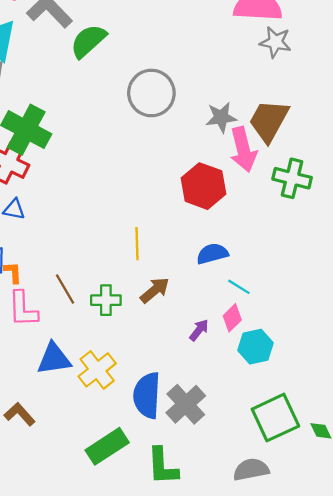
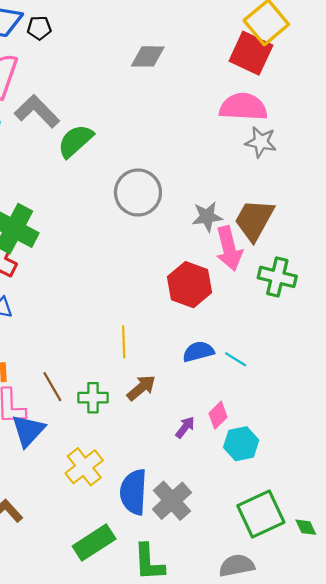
cyan line: (239, 287) -> (236, 359), moved
blue triangle: (54, 359) -> (28, 431), moved, turned -39

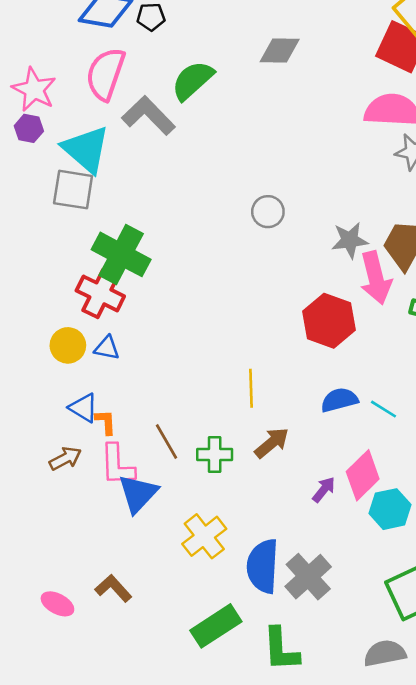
green semicircle: (75, 141) -> (193, 80), moved
gray circle: (138, 192) -> (268, 212), size x0.6
pink diamond: (218, 415) -> (363, 475), size x1.5

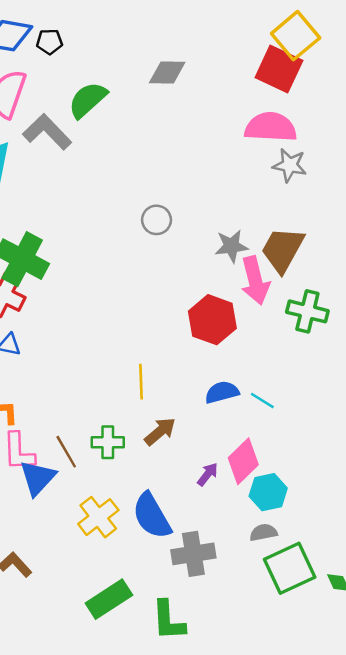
brown line: (167, 442) -> (66, 452), moved
blue semicircle: (263, 566) -> (152, 516), moved, turned -33
gray cross: (308, 577) -> (193, 554), turned 33
gray semicircle: (385, 653) -> (263, 532), moved, size x0.7

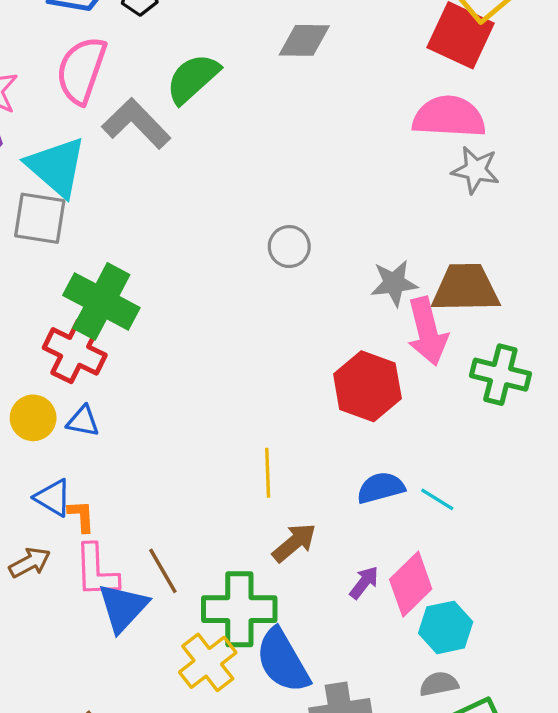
brown trapezoid: (282, 250) -> (466, 288), turned 60
green cross: (108, 442) -> (239, 609), moved, size x1.6
purple arrow: (208, 474) -> (364, 583), moved

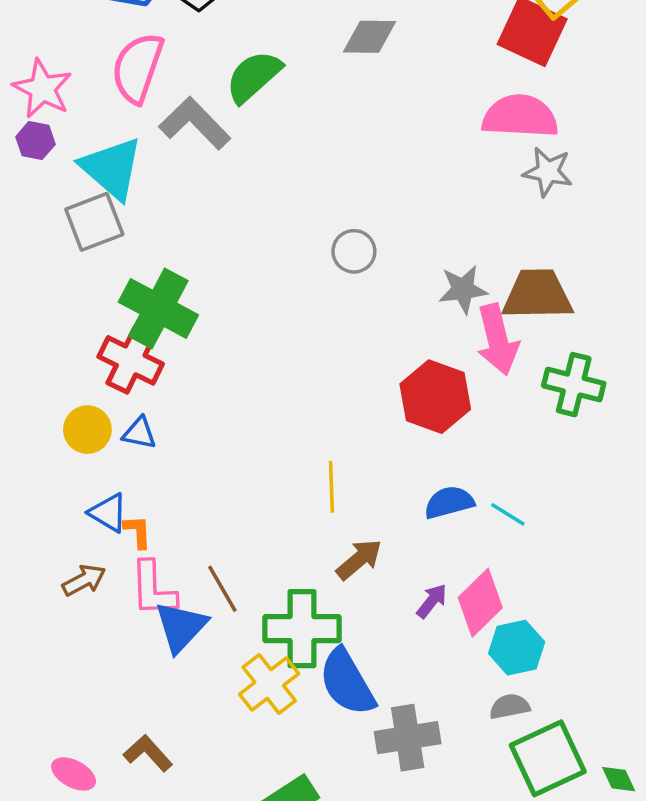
gray square: (40, 218) -> (94, 222), turned -30

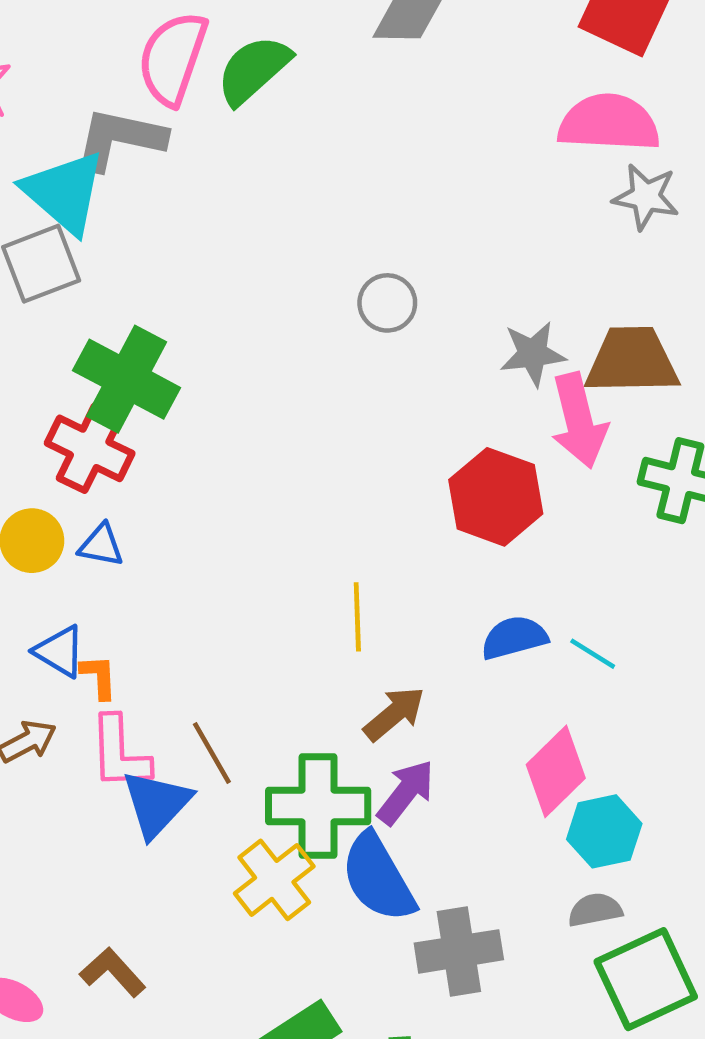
pink semicircle: (138, 68) -> (173, 58), moved
gray L-shape: (195, 123) -> (120, 139), moved, turned -34
purple arrow: (432, 601) -> (406, 792), moved, size x1.4

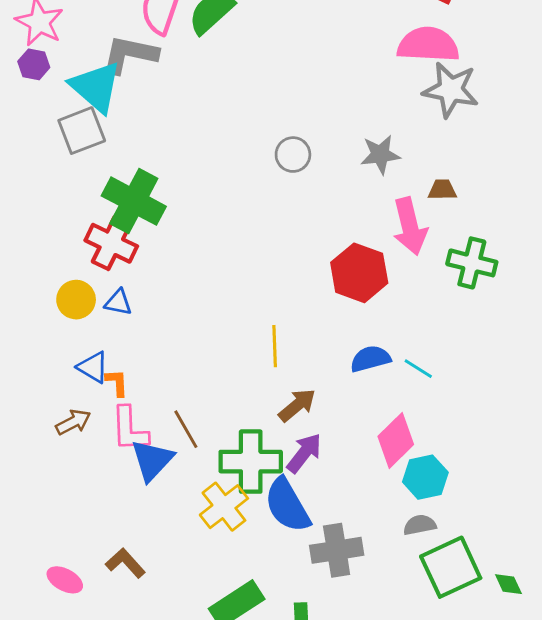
gray star: (646, 197) -> (451, 90), size x1.4
gray star: (533, 354) -> (380, 155), moved
brown trapezoid: (632, 361) -> (442, 190), size x0.5

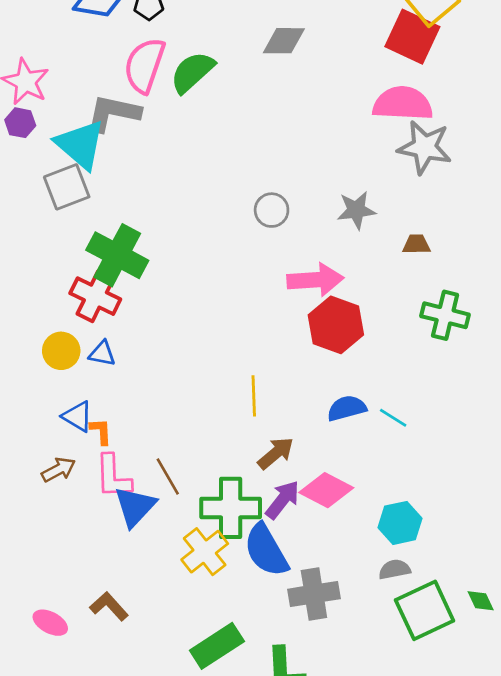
pink arrow: (410, 226) -> (315, 280), moved, turned -80
pink diamond: (396, 440) -> (326, 490), moved, turned 72
green diamond: (508, 584) -> (481, 601), moved

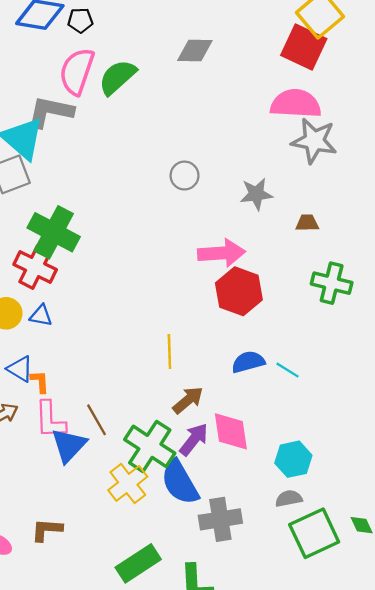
gray circle: (272, 210) -> (185, 176), moved
pink diamond: (326, 490) -> (231, 431), turned 54
green cross: (231, 508) -> (150, 446), turned 33
brown L-shape: (109, 606) -> (47, 530), turned -44

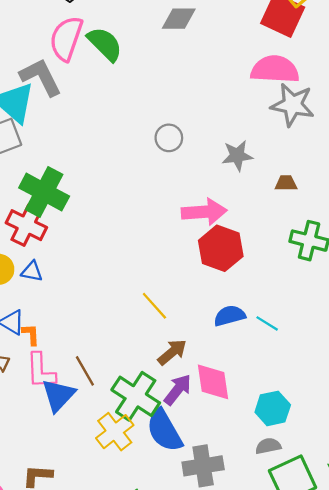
green semicircle: (117, 77) -> (105, 44), turned 87
gray L-shape: (50, 112) -> (41, 77), turned 51
yellow line: (169, 351) -> (154, 306), turned -40

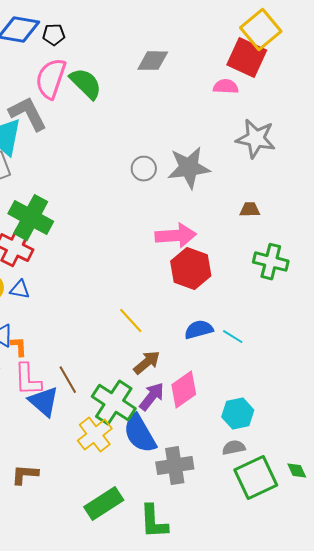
pink semicircle: (275, 69) -> (226, 87), moved, size x0.6
gray star: (237, 156) -> (189, 168), moved, size x1.5
pink diamond: (213, 382) -> (184, 390), turned 63
blue triangle: (58, 395) -> (44, 402), turned -32

